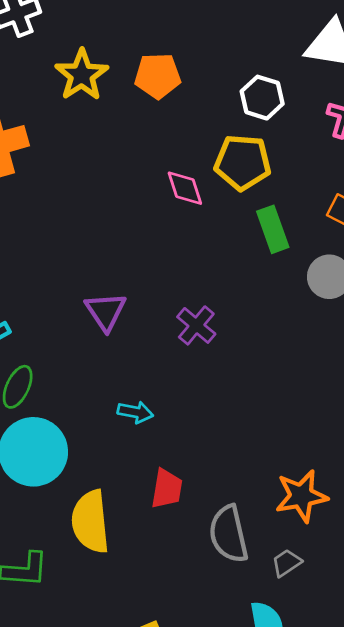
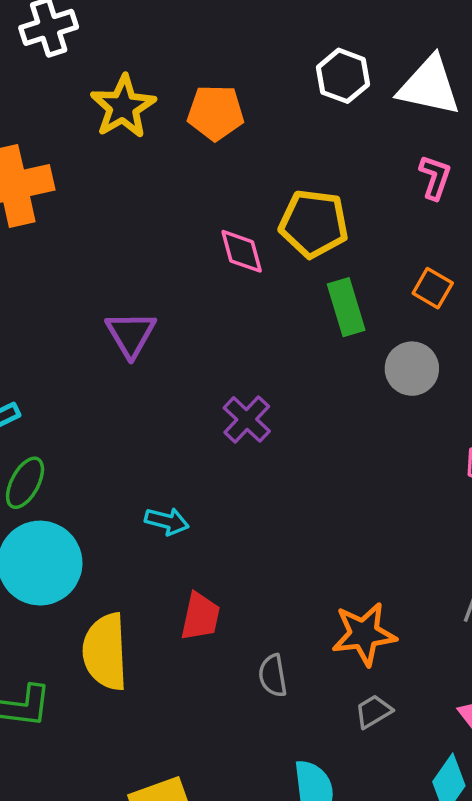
white hexagon: (262, 98) -> (343, 76), moved
purple triangle: (106, 311) -> (131, 334), moved
gray semicircle: (229, 534) -> (273, 676), size x0.6
gray trapezoid: (286, 563) -> (373, 711), moved

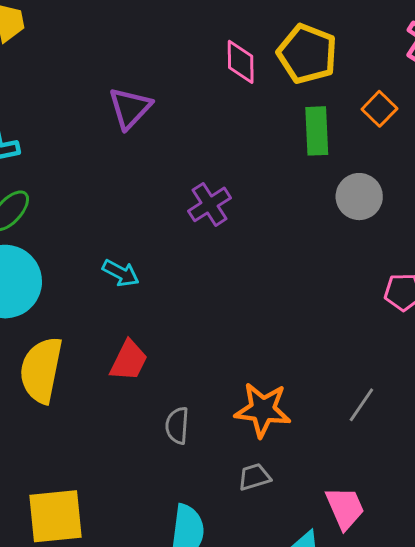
orange square: (433, 288) -> (379, 109), moved

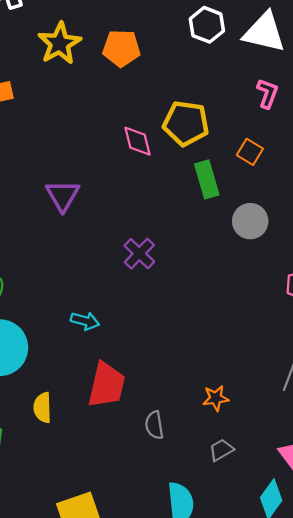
red trapezoid: (129, 360) -> (106, 385), size x1.4
yellow semicircle: (41, 370) -> (43, 408), size x0.6
orange star: (263, 410) -> (216, 398), size x0.6

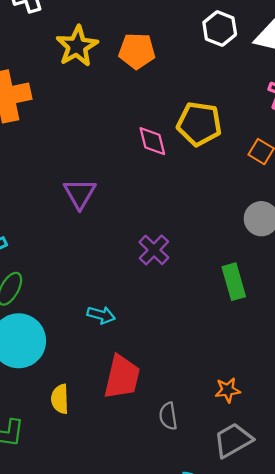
green rectangle: (207, 179) -> (234, 282), moved
gray trapezoid: (221, 450) -> (233, 440), size x1.6

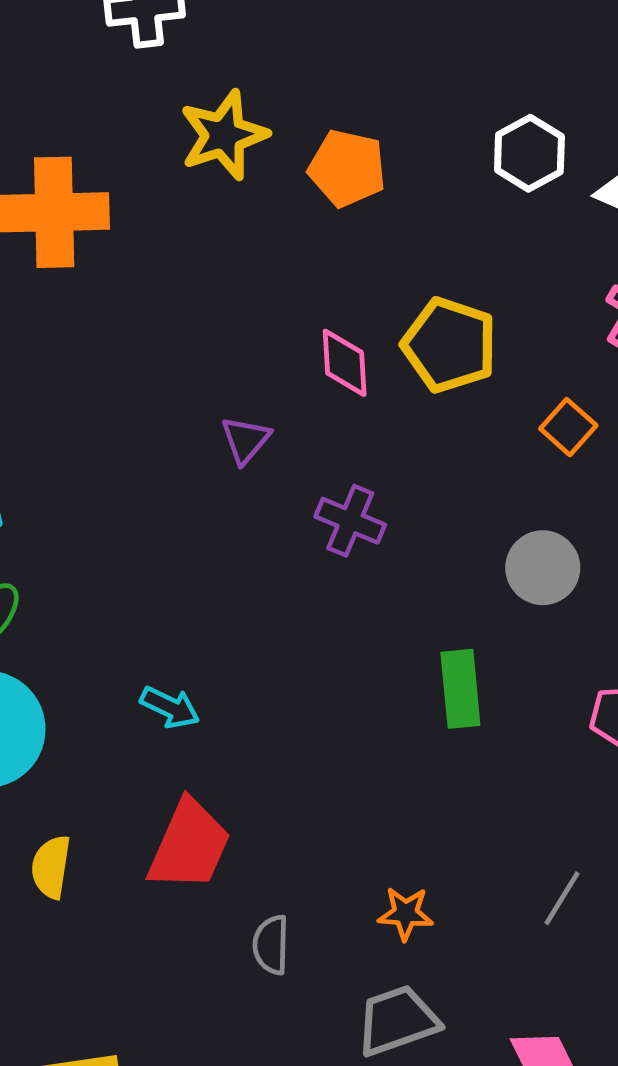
purple triangle: (80, 194) -> (245, 440), moved, size x0.7
purple cross: (154, 250) -> (350, 521), moved, turned -32

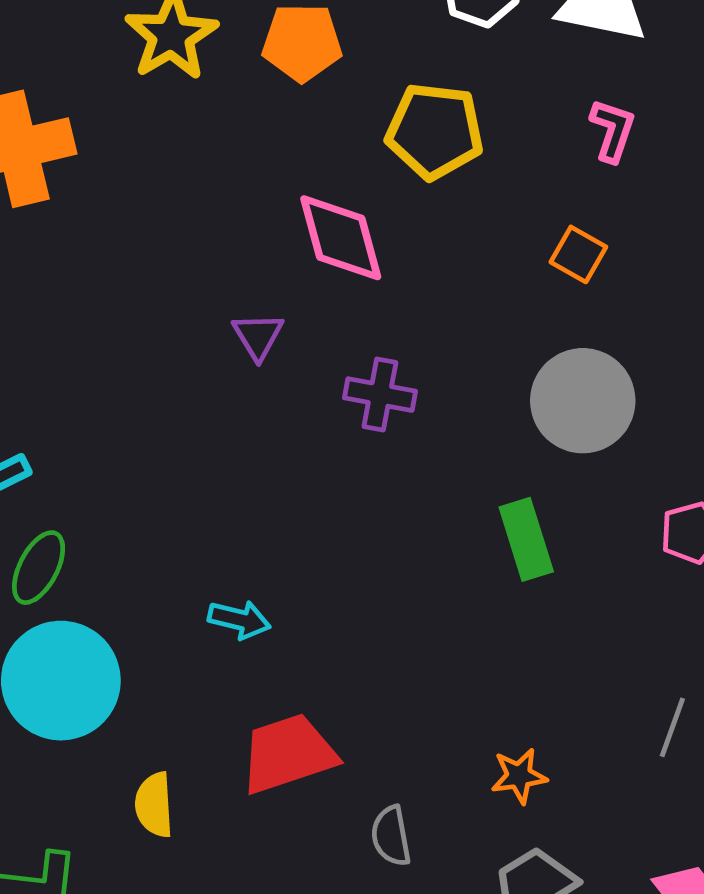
yellow pentagon: (450, 345) -> (435, 131), moved
pink diamond: (345, 363) -> (341, 238), size x1.4
gray circle: (543, 568) -> (583, 401), size x1.4
red trapezoid: (189, 845) -> (288, 754), turned -120

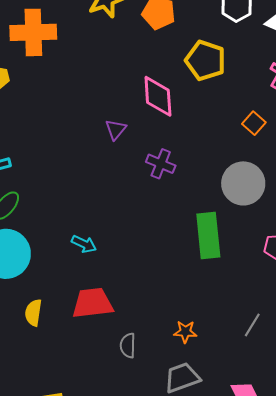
green rectangle: (526, 539) -> (208, 235), size x1.4

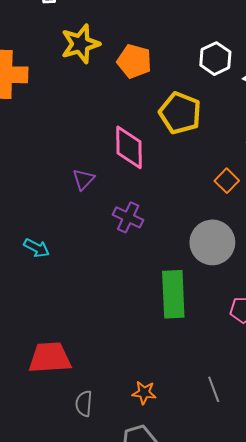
cyan arrow: (84, 244) -> (37, 248), moved
gray line: (252, 325) -> (214, 389), turned -55

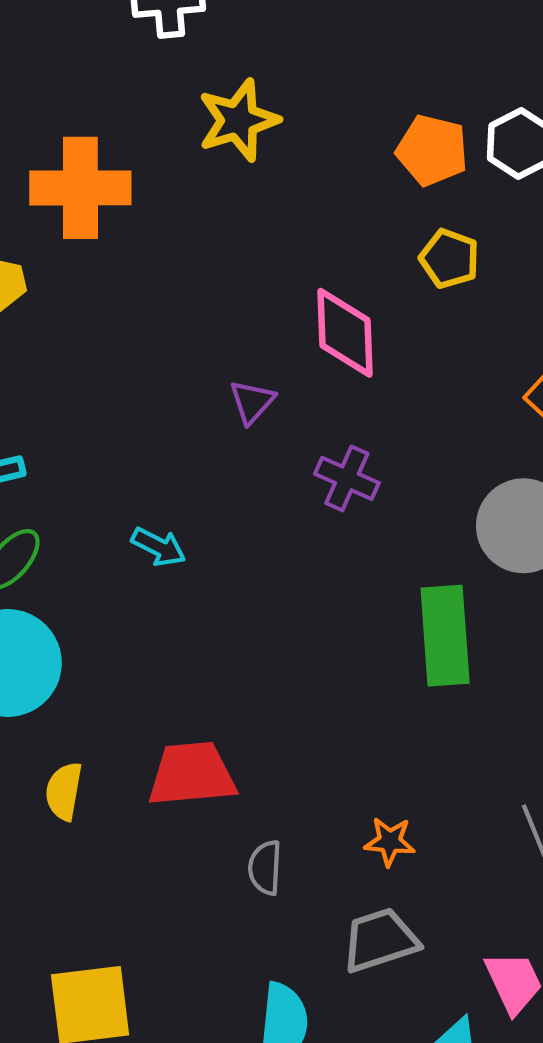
orange pentagon: (134, 61) -> (432, 150), moved
yellow pentagon: (180, 113) -> (449, 259), size x0.7

